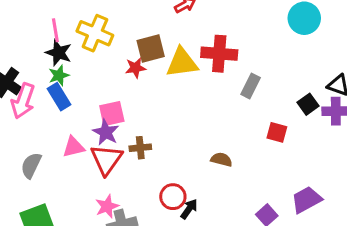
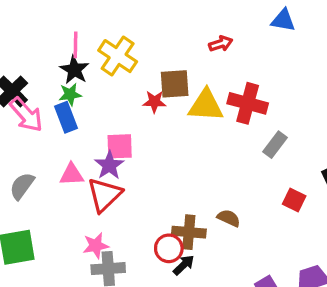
pink arrow: (23, 101) -> (26, 115), turned -72
brown cross: (140, 148) -> (189, 232), moved, size x1.4

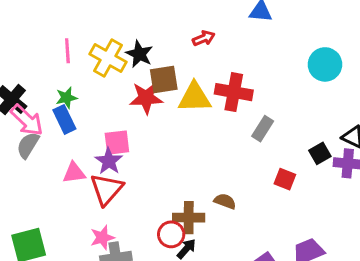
black star: (74, 70) -> (139, 54), moved
red star: (154, 102) -> (146, 98), size x1.5
gray semicircle: (22, 186) -> (28, 145), moved

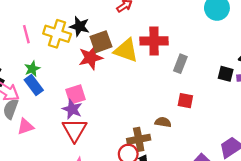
yellow triangle: (195, 97) -> (126, 50), turned 32
black square: (320, 153) -> (226, 74), turned -35
pink triangle: (74, 173) -> (25, 127), moved
red square: (285, 179) -> (185, 101), moved

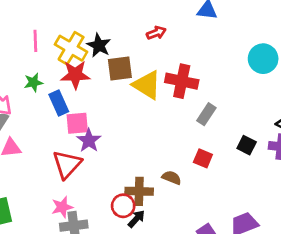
red star: (91, 58) -> (75, 75), moved
black square: (226, 74) -> (247, 145), moved
blue rectangle: (34, 85) -> (59, 103), moved
purple star: (72, 109) -> (89, 140), moved

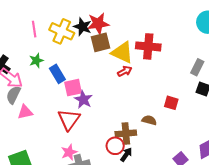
red arrow: (156, 33) -> (125, 71), moved
red star: (75, 75) -> (98, 24), moved
gray rectangle: (206, 114) -> (197, 67), moved

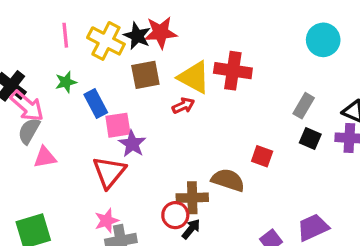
brown square: (100, 42) -> (145, 75), moved
red arrow: (125, 71) -> (183, 106), moved
brown semicircle: (149, 120) -> (228, 180), size x1.5

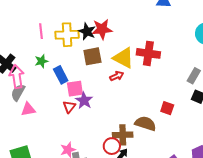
yellow cross: (106, 41) -> (67, 35), turned -30
pink arrow: (27, 106) -> (17, 77), turned -140
red triangle: (109, 172) -> (69, 107), moved, size x0.6

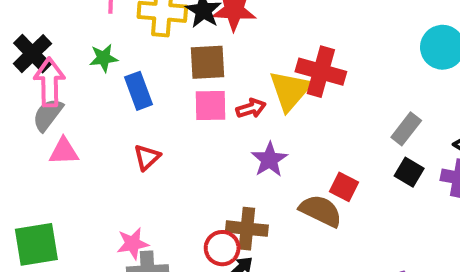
yellow triangle: (123, 58) -> (290, 90), moved, turned 35
pink square: (75, 89) -> (210, 106), moved
purple star: (84, 100) -> (269, 160), moved
brown semicircle: (145, 124) -> (321, 211), moved

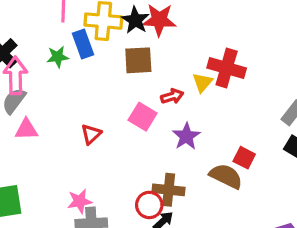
yellow triangle: (290, 90) -> (202, 83), size x0.6
blue rectangle: (139, 91) -> (83, 44), moved
pink square: (210, 106) -> (143, 117), moved, turned 32

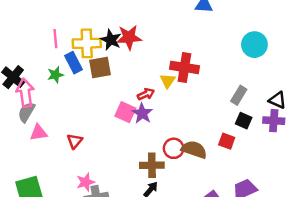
brown square: (138, 60) -> (100, 67), moved
red triangle: (91, 134) -> (75, 141), moved
purple star: (186, 136) -> (142, 113), moved
red square: (244, 158) -> (227, 141), moved
red circle: (149, 205) -> (174, 148), moved

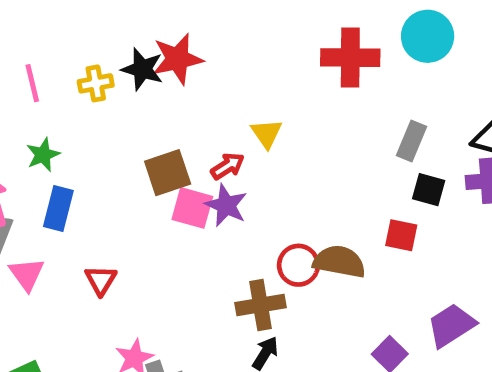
yellow cross: (87, 43) -> (96, 83), size x0.6
blue rectangle: (73, 63) -> (58, 208), moved, turned 50
brown square: (100, 67) -> (168, 173), moved
red cross: (184, 67) -> (350, 58), moved
pink triangle: (38, 133) -> (27, 274), turned -48

